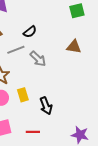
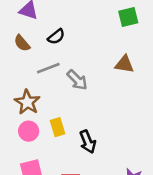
black semicircle: (30, 32) -> (56, 37), moved

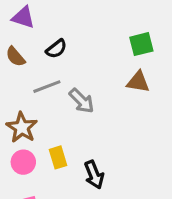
green square: (128, 17) -> (141, 44), moved

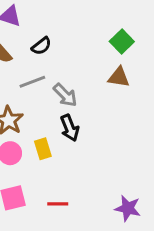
green square: (141, 44) -> (122, 41), turned -30
black arrow: (94, 175) -> (70, 128), moved

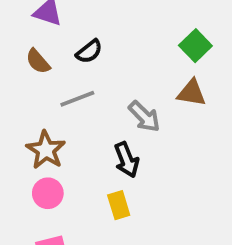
gray arrow: (65, 95) -> (144, 116), moved
yellow rectangle: (43, 149) -> (119, 205), moved

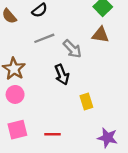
gray line: (77, 99) -> (44, 38), moved
yellow rectangle: (119, 205) -> (86, 101), moved

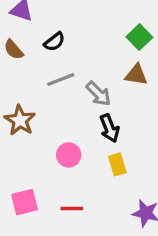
black arrow: (62, 75) -> (109, 128), moved
pink circle: (15, 94) -> (69, 155), moved

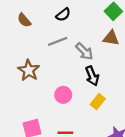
black semicircle: (54, 42) -> (63, 15), moved
yellow rectangle: (117, 164) -> (98, 102), turned 56

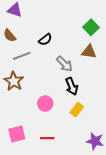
black semicircle: (63, 15) -> (45, 40), moved
gray line: (58, 41) -> (22, 56), moved

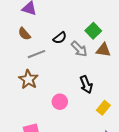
green square: (91, 27) -> (93, 31), moved
gray arrow: (65, 64) -> (79, 49), moved
yellow rectangle: (77, 110) -> (103, 108), moved

